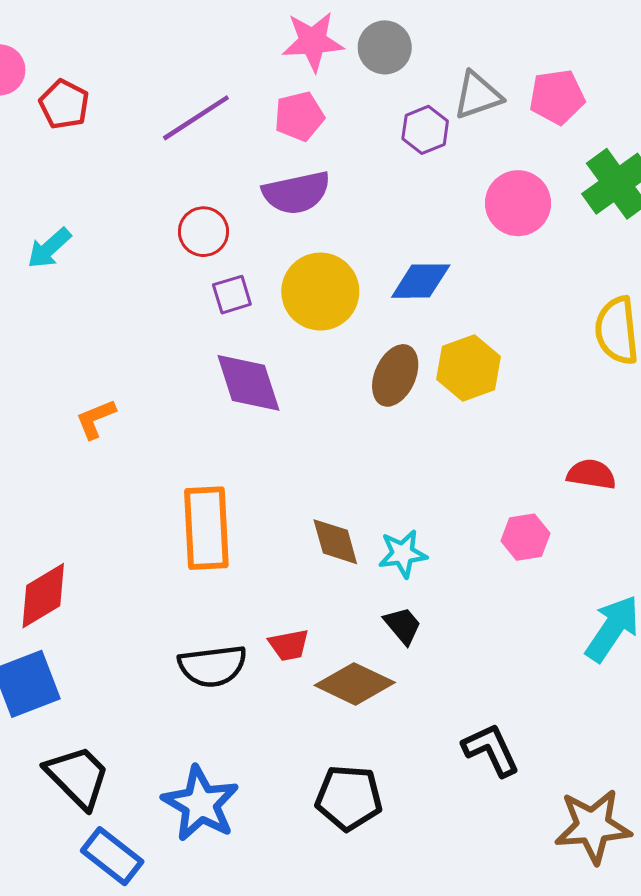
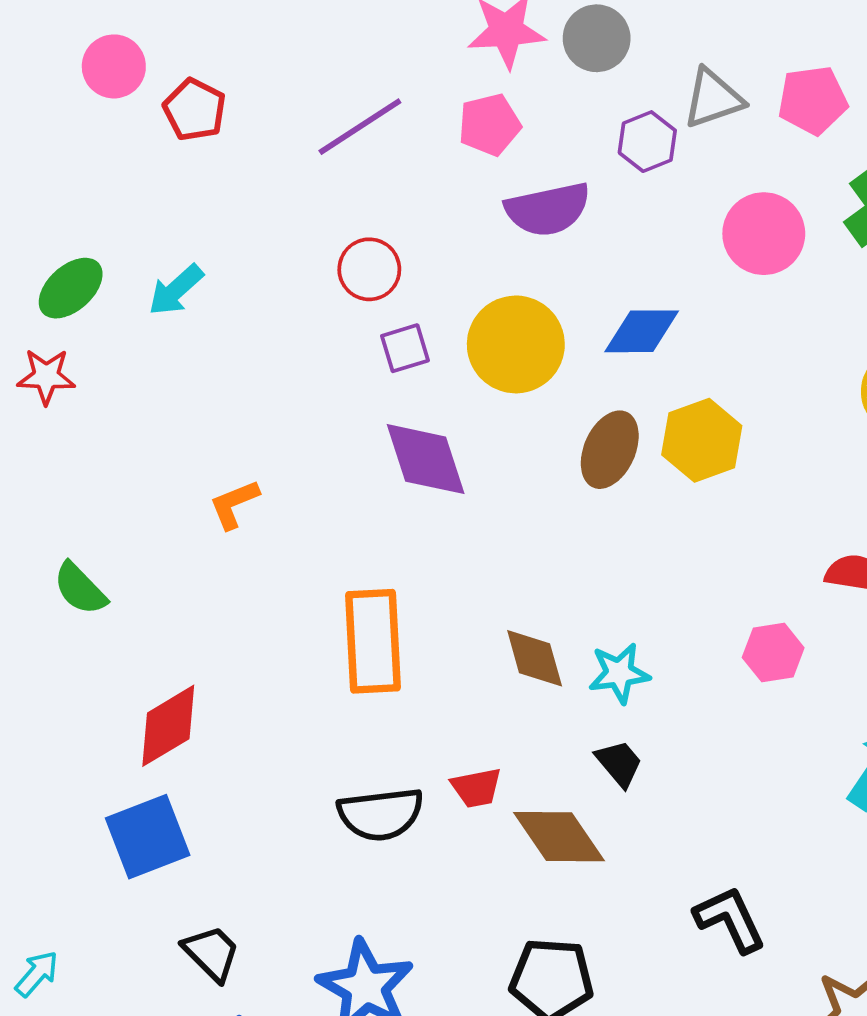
purple semicircle: (296, 193) -> (548, 209), moved
brown diamond: (355, 684) -> (559, 837), turned 30
black trapezoid: (78, 777) -> (211, 953), size x0.7

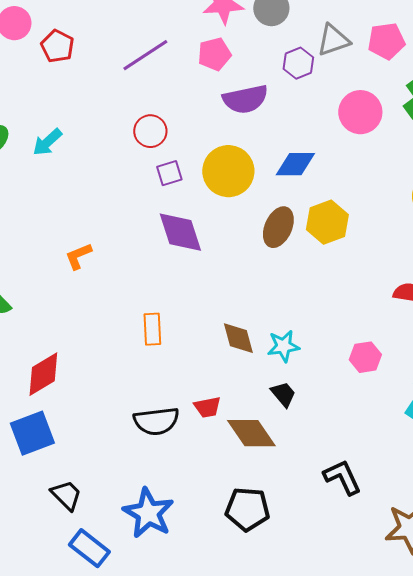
orange rectangle: (373, 641) -> (152, 329), size x0.6
pink hexagon: (773, 653) -> (365, 357), moved

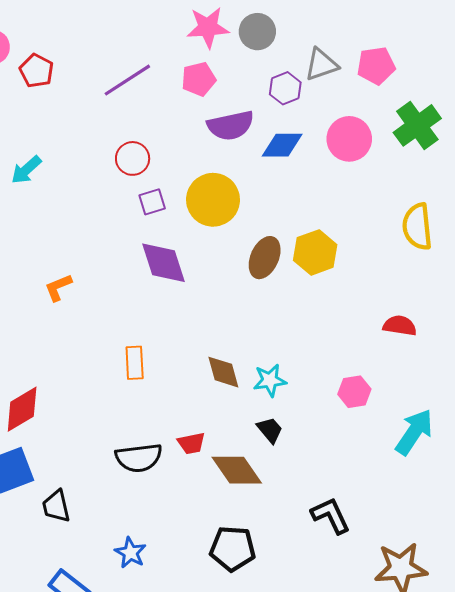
blue diamond: (295, 164) -> (282, 145), moved
black trapezoid: (66, 495) -> (56, 506), moved, turned -148
blue star: (148, 513) -> (130, 553), size x0.6

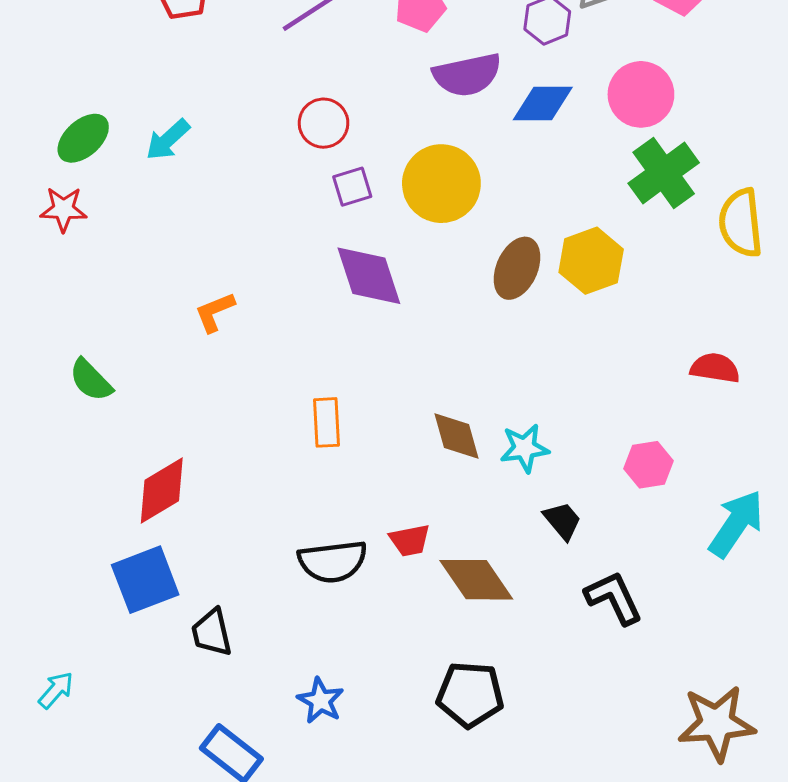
green cross: (417, 125) -> (664, 173), moved
black trapezoid: (270, 430) -> (562, 521), moved
black L-shape: (331, 516) -> (614, 598), moved

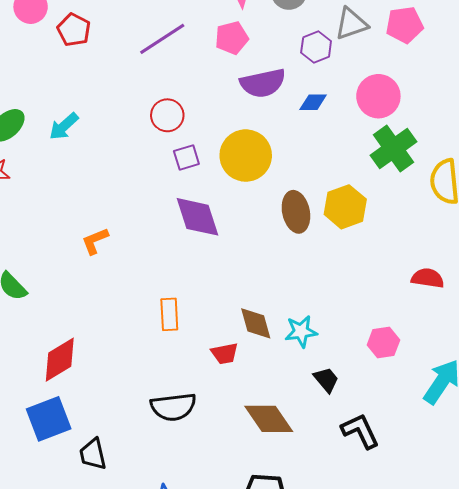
blue diamond: (543, 103) -> (313, 102), size x0.7
brown ellipse: (517, 268) -> (296, 212), turned -36
red trapezoid: (410, 540) -> (225, 354), moved

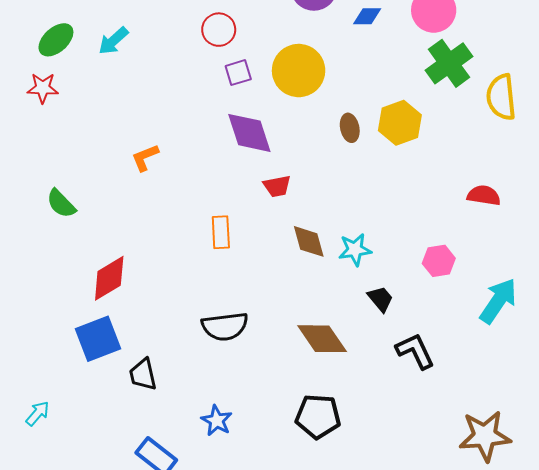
brown ellipse: (296, 212) -> (350, 128), size x0.7
red trapezoid: (225, 354) -> (277, 186), moved

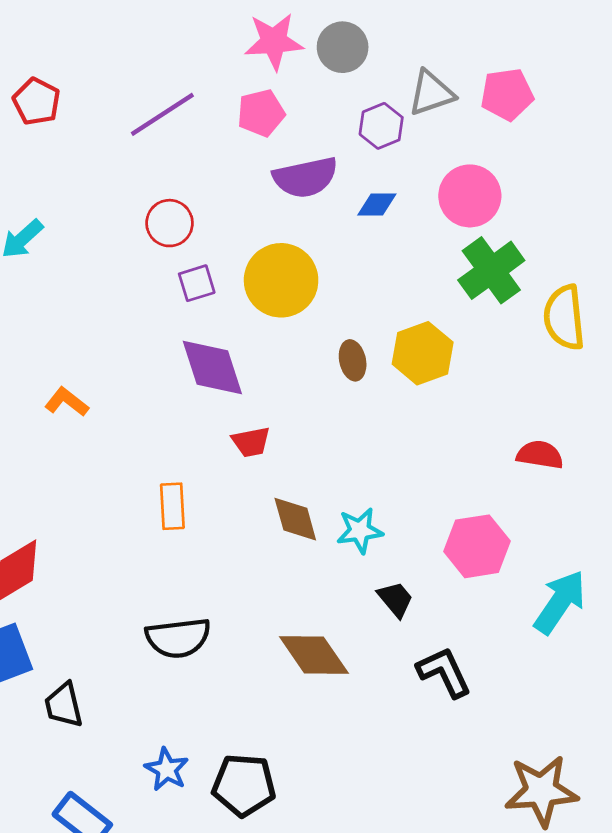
orange L-shape: (145, 158) -> (67, 402), turned 60
pink hexagon: (439, 261) -> (477, 546), size x1.4
black pentagon: (318, 416) -> (244, 785), moved

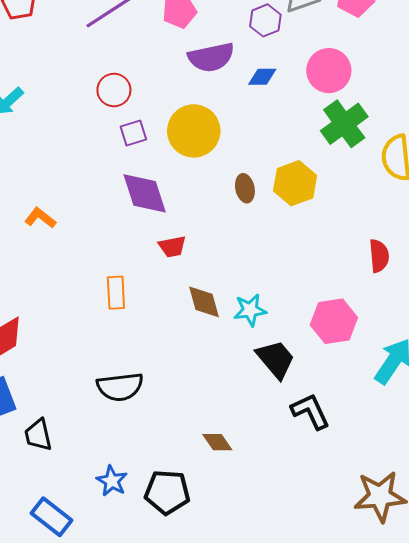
red semicircle: (540, 455) -> (379, 256), turned 76
black trapezoid: (395, 599) -> (276, 359), size x1.5
brown diamond: (314, 655) -> (217, 442), moved, size x0.6

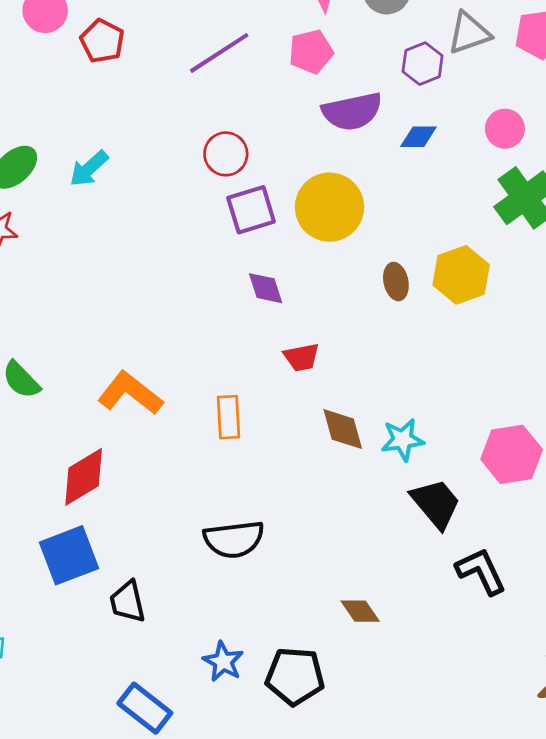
pink circle: (329, 71) -> (505, 129), size x0.7
purple square: (133, 133) -> (251, 210), size x1.4
purple diamond: (145, 193) -> (266, 288), size x0.6
orange L-shape: (40, 218) -> (130, 393), moved, size x1.6

